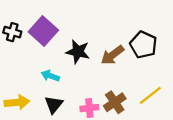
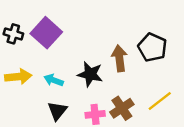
black star: (78, 52) -> (90, 74), moved
brown arrow: (112, 55) -> (119, 58), turned 120
yellow arrow: (17, 102) -> (18, 77), moved

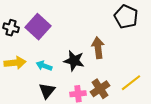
black pentagon: (152, 47) -> (126, 17), moved

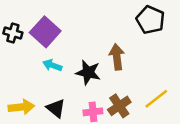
yellow arrow: (15, 63) -> (21, 107), moved
cyan arrow: (44, 66) -> (52, 65), moved
black triangle: (47, 91) -> (56, 108), turned -30

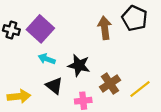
brown arrow: (117, 57) -> (105, 28), moved
brown cross: (119, 106) -> (110, 84), moved
black triangle: (56, 108) -> (54, 86), moved

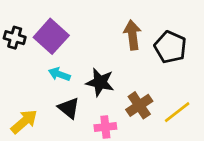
black pentagon: (135, 18) -> (170, 47), moved
yellow arrow: (19, 96) -> (24, 122), turned -35

